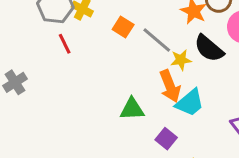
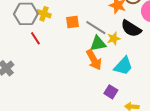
orange square: (123, 27) -> (73, 22), turned -32
orange arrow: (170, 86) -> (94, 60), moved
green triangle: (132, 109) -> (98, 44), moved

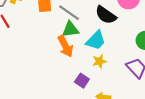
yellow star: (114, 39) -> (99, 61), moved
cyan trapezoid: (123, 66) -> (96, 40), moved

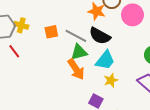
black semicircle: (106, 15) -> (100, 36), moved

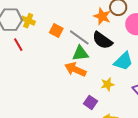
orange square: (51, 32) -> (56, 30), turned 32
cyan trapezoid: (105, 60) -> (123, 61), moved
orange arrow: (76, 69) -> (75, 69), turned 140

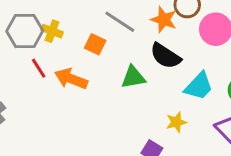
gray line: (79, 37) -> (120, 22), moved
orange arrow: (75, 69) -> (71, 79), moved

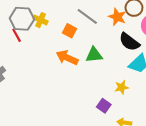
black semicircle: (165, 56) -> (129, 42), moved
red line: (39, 68) -> (17, 35), moved
orange arrow: (71, 79) -> (67, 58), moved

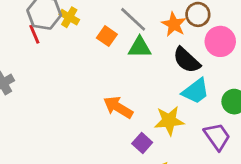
green triangle: (94, 55) -> (140, 47), moved
orange arrow: (67, 58) -> (118, 107), moved
yellow star: (122, 87) -> (169, 121), size x1.5

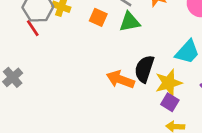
black semicircle: (187, 60) -> (144, 69), moved, turned 76
purple square: (142, 143) -> (170, 102), moved

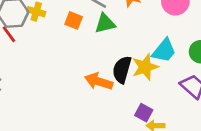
yellow star: (169, 83) -> (145, 67), moved
purple square: (170, 102) -> (144, 113), moved

